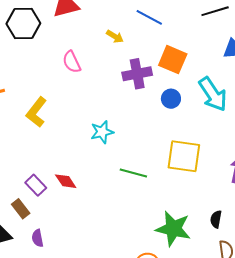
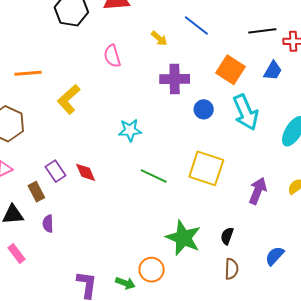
orange square: (173, 60) -> (230, 70), moved

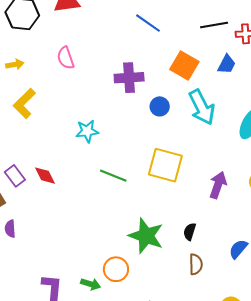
yellow arrow: (159, 38) -> (15, 64), moved, turned -48

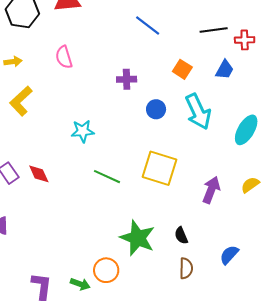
orange square: (184, 66) -> (182, 69), size x0.7
purple cross: (129, 78) -> (127, 79), size x0.7
black semicircle: (190, 232) -> (181, 235), turned -42

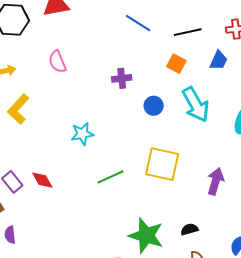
black line: (214, 30) -> (188, 32), moved
green line: (107, 177) -> (111, 177), turned -44
black semicircle: (181, 235) -> (189, 229), turned 102

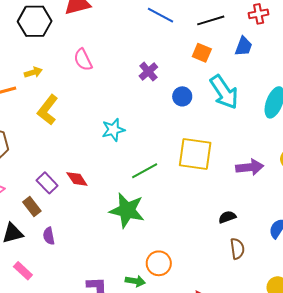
purple cross: (122, 78) -> (148, 72), turned -30
purple arrow: (215, 181) -> (250, 167), turned 72
green star: (146, 236) -> (127, 210), moved

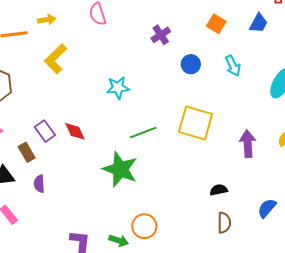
cyan arrow: (224, 92) -> (233, 66), size x0.6
purple arrow: (250, 167) -> (248, 144), turned -96

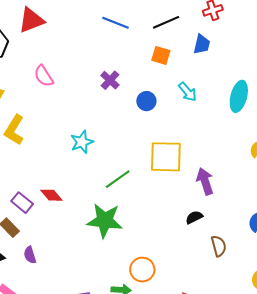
purple arrow: (248, 144) -> (205, 181), moved
black semicircle: (219, 190) -> (194, 217), moved

